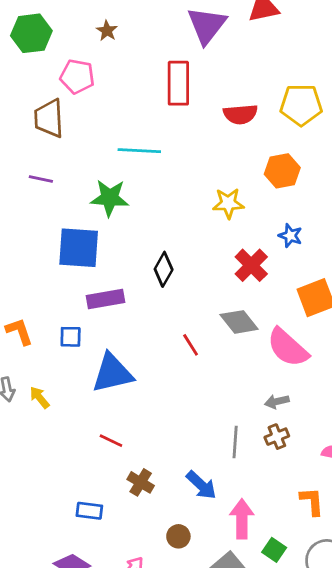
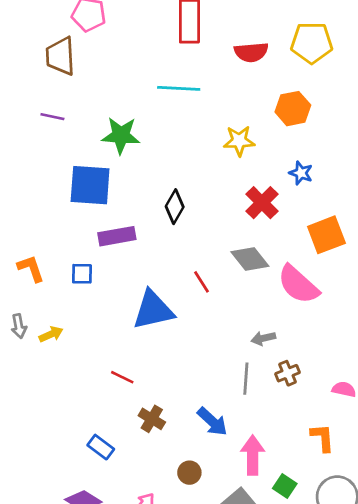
cyan line: (139, 151) -> (179, 88), moved
blue triangle: (112, 373) -> (153, 310), moved
yellow arrow: (40, 397) -> (51, 334), turned 105
gray arrow: (277, 402) -> (263, 338), moved
blue rectangle: (89, 511) -> (101, 447), turned 30

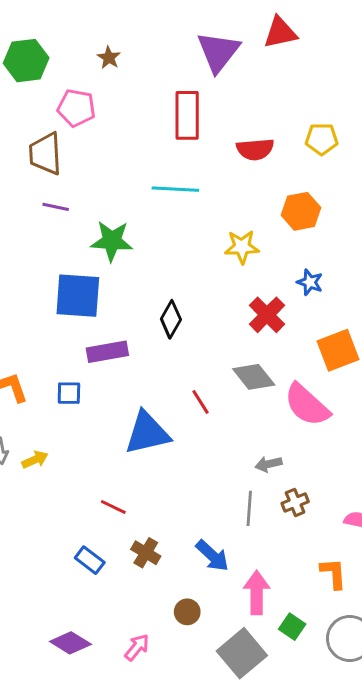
yellow pentagon: (312, 43) -> (322, 139), size x0.7
purple line: (52, 117) -> (56, 207), moved
blue rectangle: (101, 447) -> (90, 560), moved

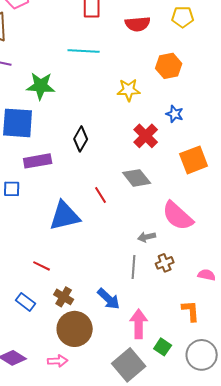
pink semicircle: (307, 405) -> (178, 216), moved
brown circle: (187, 612) -> (75, 329), moved, size x2.0
pink arrow: (137, 647) -> (58, 361), turned 48

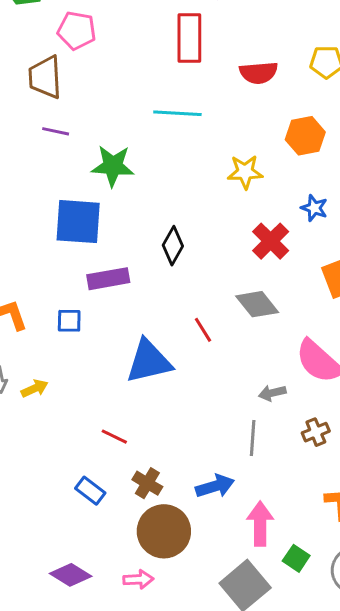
brown cross: (165, 263) -> (316, 432), moved
blue arrow: (109, 299) -> (215, 486), turned -60

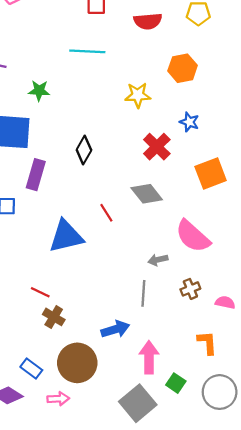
green star: (113, 166) -> (39, 91), size x0.7
purple rectangle: (108, 279) -> (36, 175), turned -64
brown cross: (147, 483) -> (54, 317), moved
blue rectangle: (90, 491) -> (31, 368), moved

